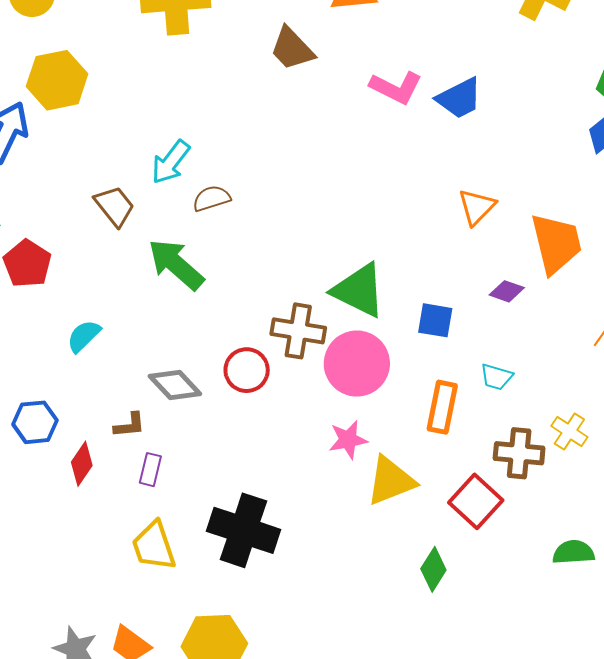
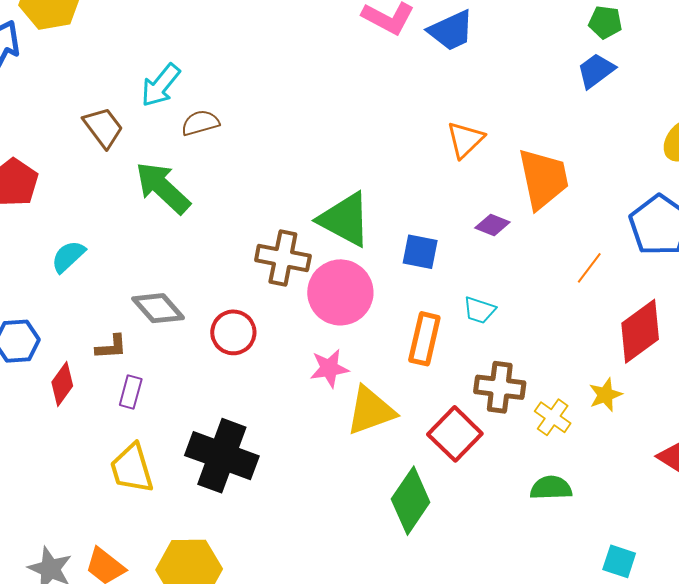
red circle: (247, 370) -> (233, 332), moved
yellow cross: (569, 432) -> (553, 417), moved
green diamond: (433, 569) -> (411, 501), size x1.5

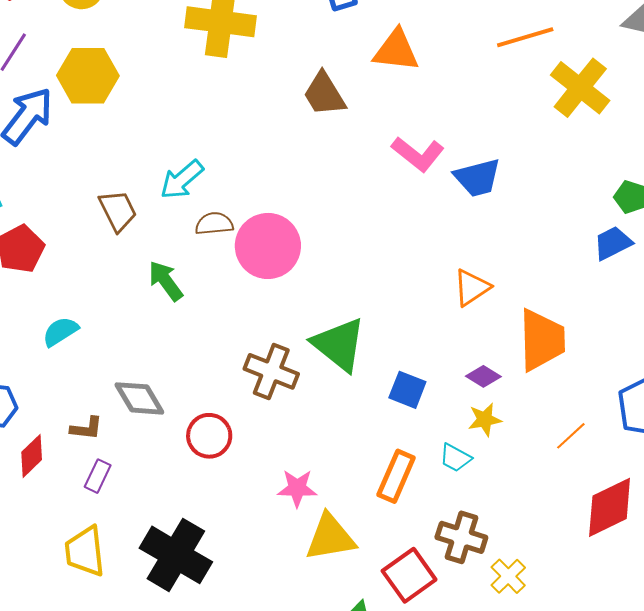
green arrow: (163, 188) -> (166, 281), size x0.7
pink circle: (340, 292) -> (268, 246), moved
yellow star: (605, 395) -> (485, 420), moved

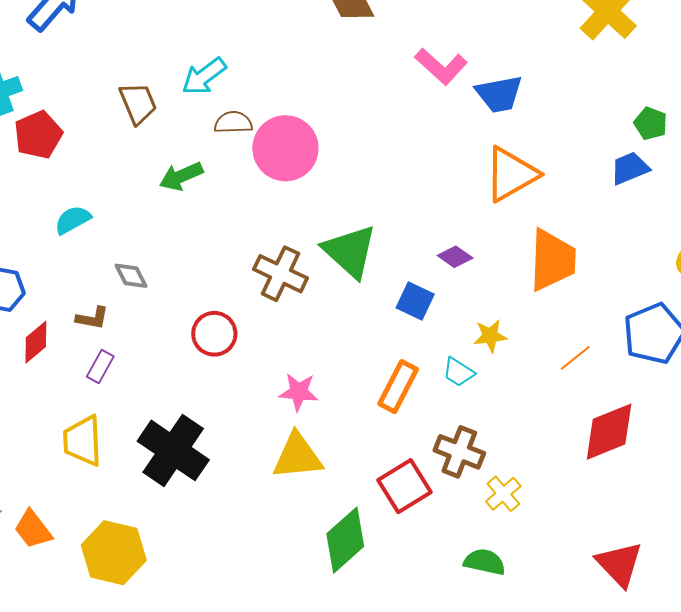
green arrow: (166, 281) -> (181, 176), turned -81
orange triangle: (472, 288) -> (511, 174), moved, size x1.5
purple diamond: (483, 376) -> (455, 257), moved
gray diamond: (139, 398) -> (131, 276), moved, size x0.7
yellow triangle: (330, 537) -> (297, 456), moved

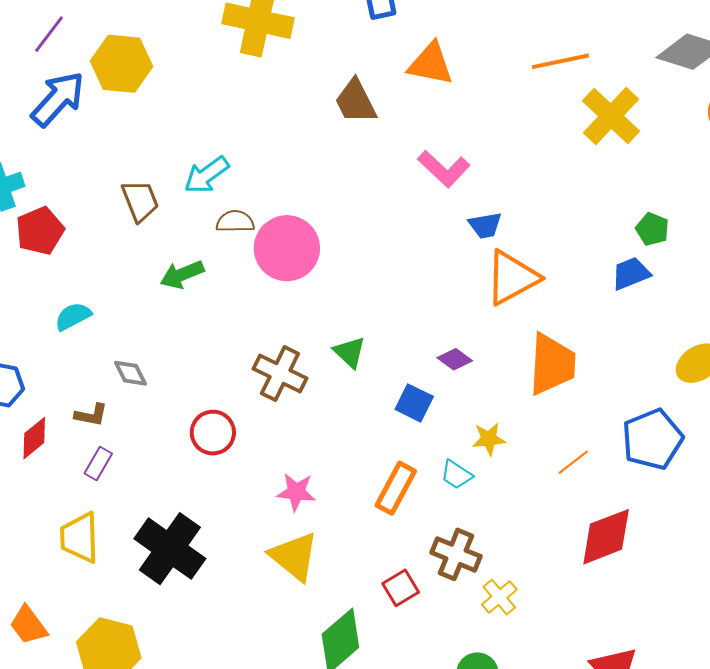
blue trapezoid: (499, 94) -> (485, 225), moved, size x0.7
green triangle: (350, 251) -> (350, 352), size x0.6
yellow triangle: (297, 456) -> (294, 556), turned 44
red square: (405, 486) -> (401, 588), size x0.7

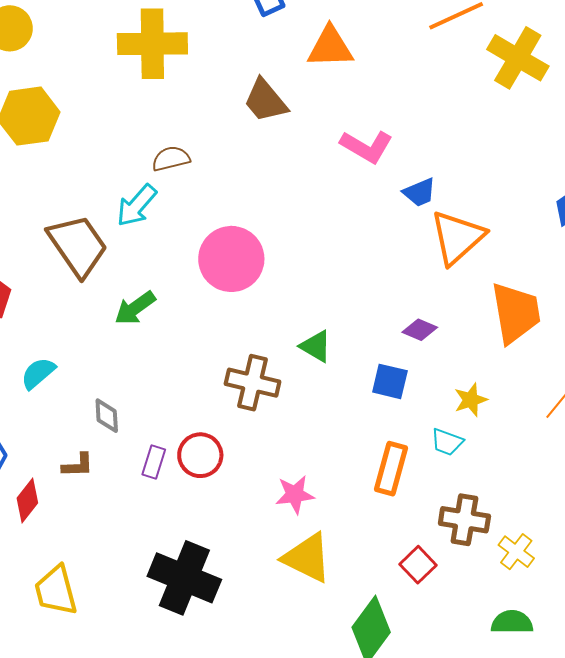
brown trapezoid: (140, 201) -> (78, 246), size x1.5
brown semicircle: (235, 222) -> (171, 159), moved
gray diamond: (130, 373) -> (107, 416), turned 36
purple rectangle: (98, 463) -> (154, 462), moved
yellow trapezoid: (80, 538) -> (56, 590), moved

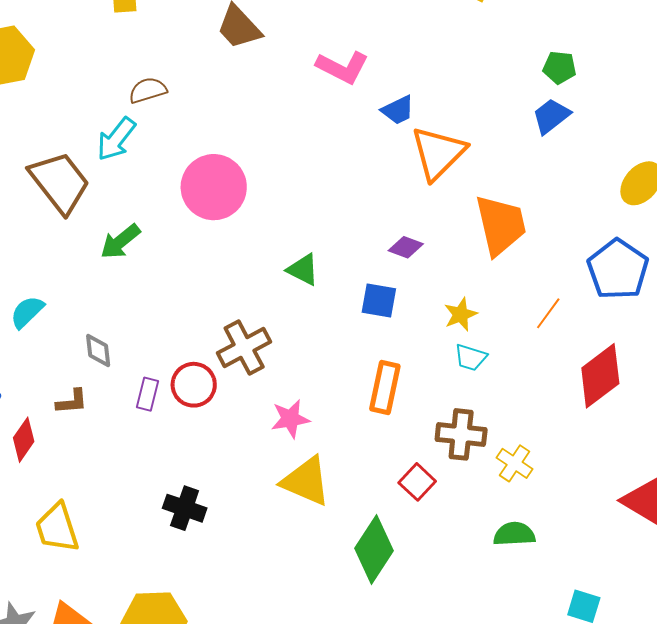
brown cross: (253, 383) -> (244, 347), moved, turned -38
cyan trapezoid: (447, 442) -> (471, 357), moved
black cross: (184, 578) -> (185, 508), size x0.6

